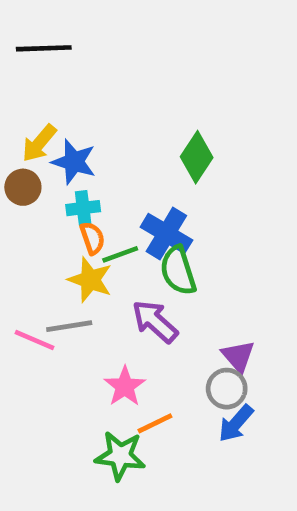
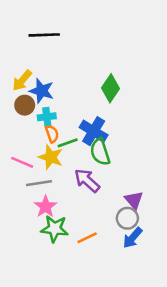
black line: (44, 48) -> (44, 35), moved
brown circle: (23, 187) -> (25, 105), moved
pink line: (35, 340) -> (22, 162), moved
pink star: (125, 386) -> (45, 207), moved
green star: (120, 456) -> (55, 229), moved

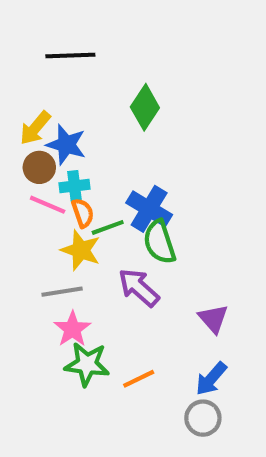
green diamond: (110, 88) -> (145, 107), moved
pink line: (22, 162) -> (48, 205), moved
gray circle: (127, 218) -> (203, 418), moved

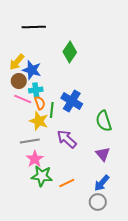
green line: (108, 227) -> (52, 110), turned -63
green semicircle: (159, 242) -> (104, 121), moved

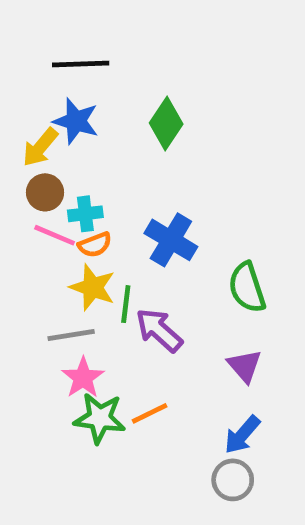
blue star: (32, 70) -> (76, 121), moved
orange semicircle: (40, 103) -> (95, 245), turned 88
green line: (52, 110) -> (126, 304), moved
orange line: (67, 183) -> (150, 413), moved

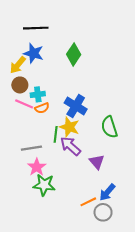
yellow star: (93, 287) -> (69, 127), moved
purple triangle: (245, 366) -> (97, 162), moved
orange line: (150, 413) -> (88, 202), moved

